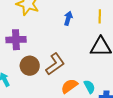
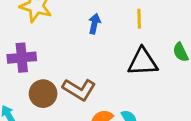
brown L-shape: (55, 64) -> (79, 89), turned 70

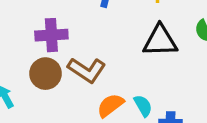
purple cross: (22, 58) -> (51, 35), moved

